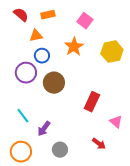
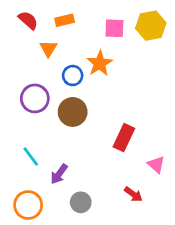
pink square: (85, 21) -> (114, 28), turned -35
orange triangle: (36, 36) -> (48, 49), turned -48
yellow hexagon: (112, 52) -> (151, 26), moved
blue circle: (42, 56) -> (73, 76), moved

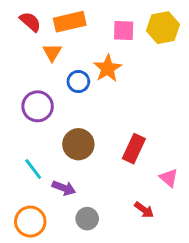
orange rectangle: (65, 20) -> (70, 22), size x1.5
brown circle: (73, 112) -> (78, 144), moved
purple arrow: (59, 174) -> (64, 188), turned -105

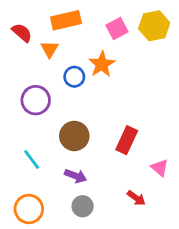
red semicircle: (30, 22) -> (22, 33), moved
pink square: (124, 30) -> (117, 29), turned -30
purple arrow: (64, 188) -> (76, 176), moved

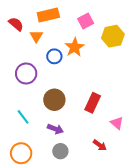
yellow hexagon: (154, 26) -> (113, 36), moved

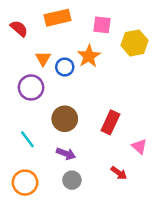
pink square: (86, 21) -> (102, 25), turned 35
orange triangle: (36, 36) -> (43, 59), moved

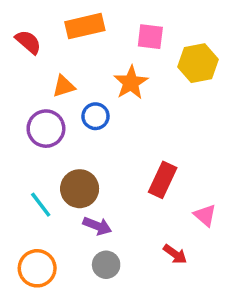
orange triangle: (43, 59) -> (64, 86), turned 42
blue circle: (65, 67) -> (95, 116), moved
brown circle: (65, 119) -> (80, 189), moved

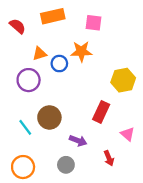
yellow hexagon: (198, 63) -> (123, 80), moved
orange star: (131, 83) -> (81, 51), turned 30
blue circle: (95, 116) -> (59, 64), moved
purple arrow: (97, 226) -> (78, 141), moved
red arrow: (175, 254) -> (109, 158), turned 32

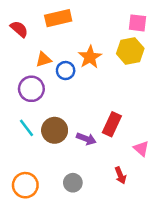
pink square: (93, 23) -> (137, 23), moved
orange star: (81, 51) -> (90, 57), turned -30
yellow hexagon: (123, 80) -> (130, 51), moved
cyan line: (25, 127) -> (27, 128), moved
purple arrow: (78, 141) -> (86, 139), moved

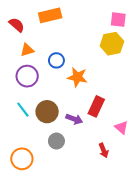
orange star: (90, 57) -> (77, 77), moved, turned -30
orange triangle: (44, 60) -> (27, 50), moved
gray circle: (73, 183) -> (56, 141), moved

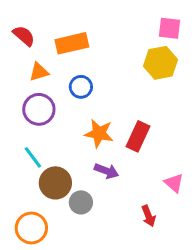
orange rectangle: (50, 15) -> (72, 43), moved
orange star: (77, 77) -> (99, 133), moved
red rectangle: (96, 106) -> (138, 136), moved
brown circle: (47, 112) -> (55, 183), moved

